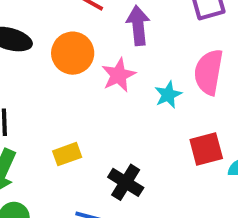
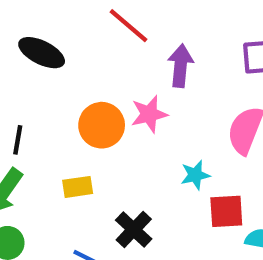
orange circle: (73, 53) -> (102, 125), moved
cyan star: (168, 95) -> (195, 175), moved

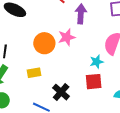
cyan star: (195, 175) -> (97, 62), moved
red square: (226, 211) -> (94, 82), moved

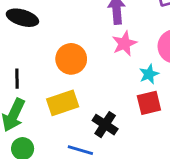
pink star: (67, 37) -> (124, 44), moved
yellow rectangle: (34, 73) -> (63, 103), size x1.5

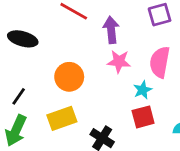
pink star: (124, 44) -> (119, 61), turned 30
black line: (17, 79) -> (19, 96), turned 36

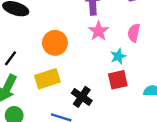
pink star: (119, 61) -> (98, 31), turned 30
pink semicircle: (160, 62) -> (134, 33), size x0.7

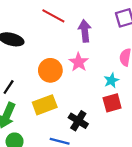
pink star: (98, 31) -> (79, 62), moved

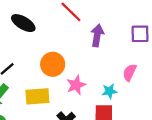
pink star: (79, 62) -> (76, 85), moved

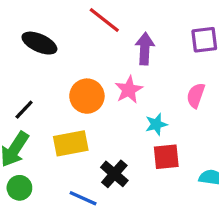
pink star: (76, 85) -> (129, 90), moved
cyan star: (109, 91) -> (156, 124), moved

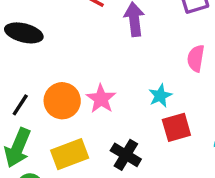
pink star: (129, 90) -> (101, 99), moved
orange circle: (87, 96) -> (62, 101), moved
yellow rectangle: (71, 143) -> (70, 154), moved

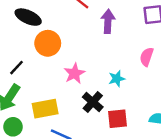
orange circle: (62, 101) -> (48, 43), moved
red square: (176, 127) -> (118, 119), moved
black cross: (126, 155) -> (93, 102), moved

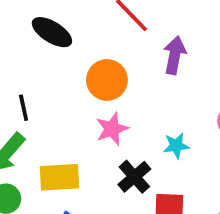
orange circle: (48, 43) -> (107, 80), moved
black line: (16, 68) -> (24, 108), turned -63

